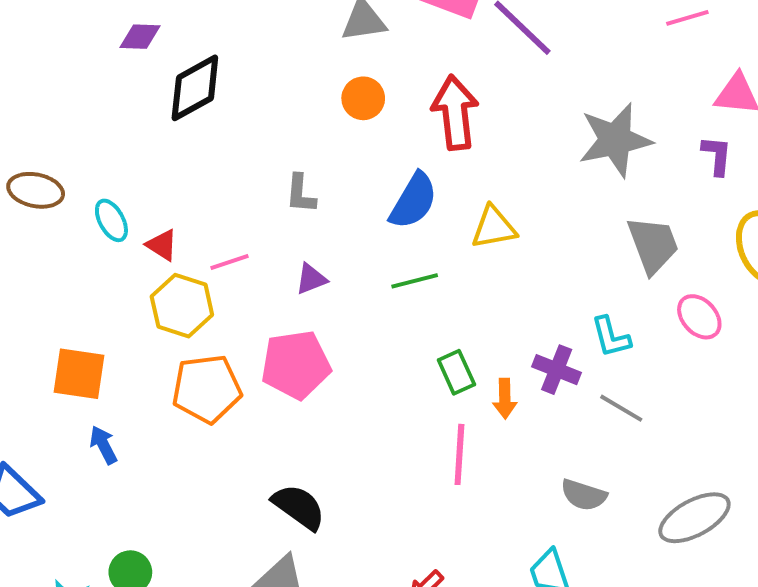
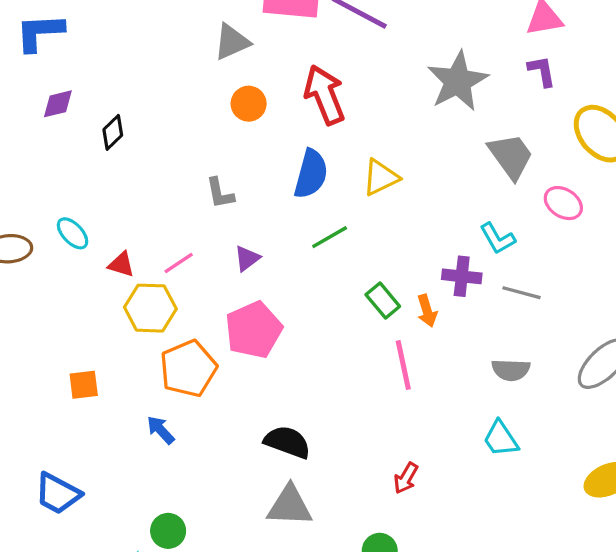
black diamond: (195, 88) -> (113, 132), size x0.6
cyan ellipse: (111, 220) -> (73, 233), moved
orange square: (79, 374) -> (84, 385), size x0.7
blue arrow: (103, 445) -> (161, 430), moved

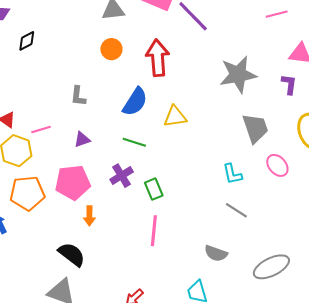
green line: (330, 237) -> (134, 142), turned 30
purple cross: (462, 276) -> (122, 176), moved, turned 35
orange arrow: (427, 311) -> (89, 216), moved

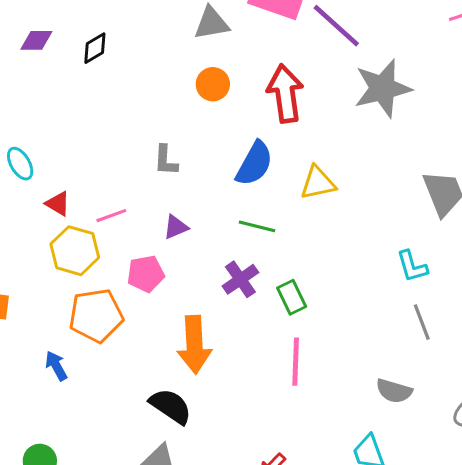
black diamond: (27, 41) -> (95, 48), moved
gray star: (238, 75) -> (383, 88), moved
pink pentagon: (73, 183) -> (146, 274), moved, size x0.7
gray line: (236, 210) -> (422, 322), turned 40
orange arrow: (89, 216) -> (194, 345), size x1.8

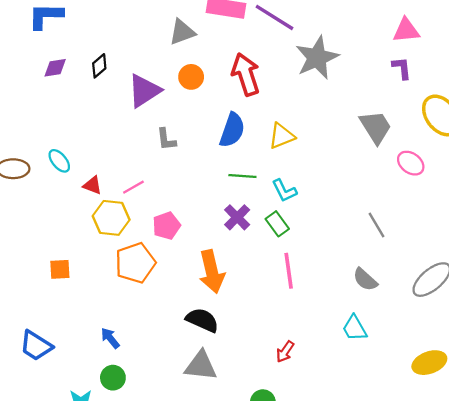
purple triangle: (176, 227) -> (144, 91), moved, size x1.8
cyan L-shape: (412, 266) -> (284, 191), moved
blue arrow: (56, 366) -> (110, 338), moved
gray semicircle: (394, 391) -> (365, 280), turned 36

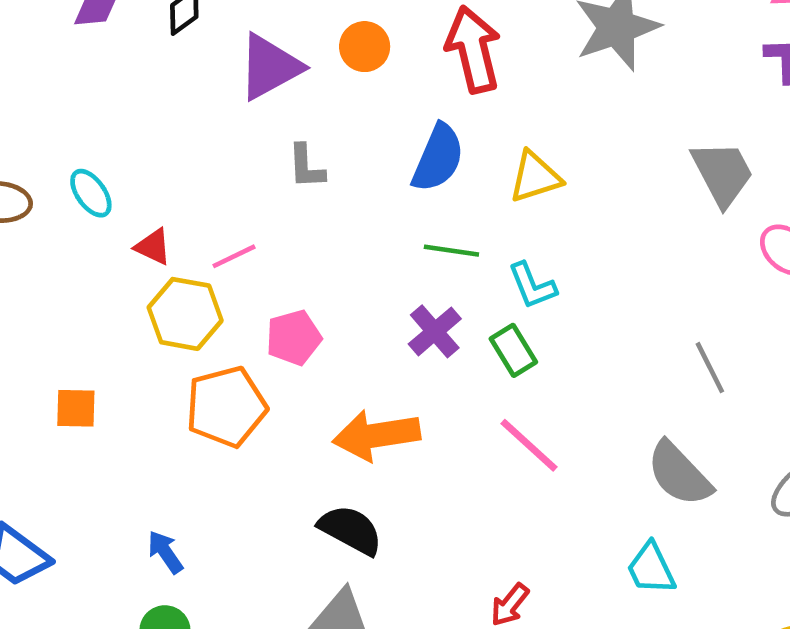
pink line: (289, 271) -> (529, 445), turned -44
orange arrow: (212, 272) -> (376, 435), turned 90
gray semicircle: (365, 280) -> (679, 474), size x1.4

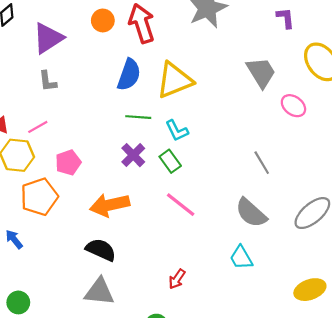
orange circle: (365, 47) -> (103, 20), moved
gray L-shape: (306, 167) -> (48, 81), moved
yellow triangle: (535, 177) -> (175, 80), size x1.5
blue arrow: (165, 552) -> (14, 239), moved

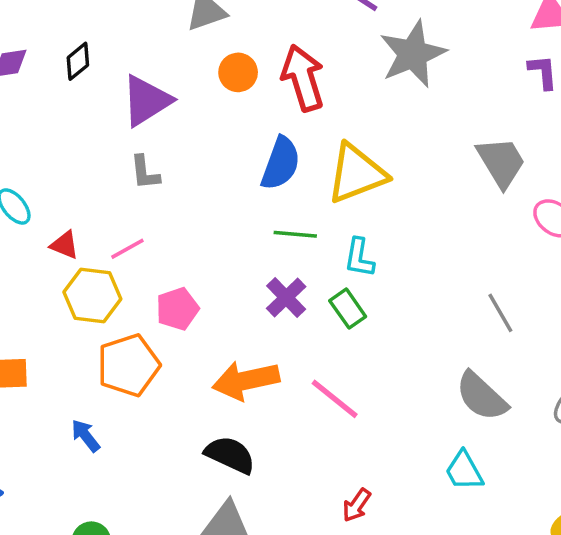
cyan L-shape: (177, 131) -> (359, 258), turned 35
pink line: (181, 205) -> (335, 399), moved

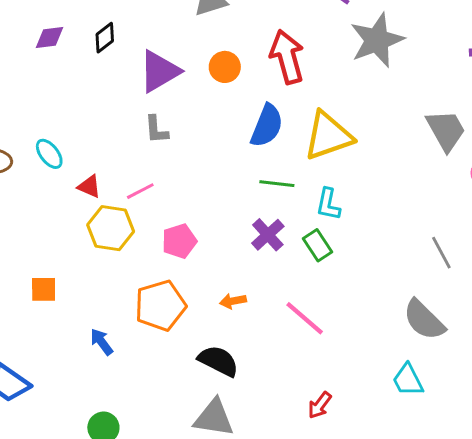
orange circle: (238, 72) -> (225, 67), moved
orange pentagon: (128, 365) -> (160, 306), moved
orange arrow: (246, 380) -> (233, 301), size x0.5

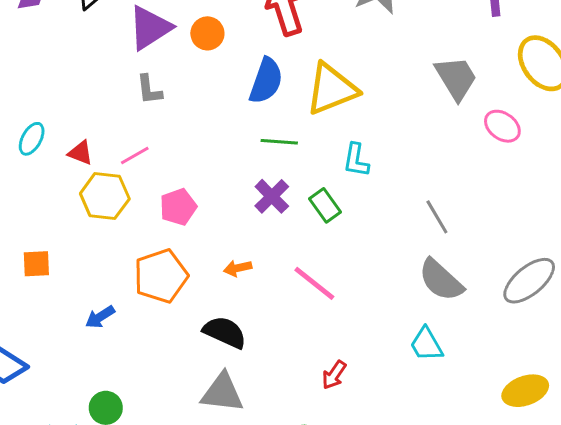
orange circle: (225, 67) -> (207, 33), moved
cyan ellipse: (49, 154) -> (32, 139), moved, turned 68
cyan L-shape: (328, 204) -> (356, 160), moved
gray line: (441, 253) -> (437, 217), moved
blue arrow: (102, 342) -> (100, 317), turned -84

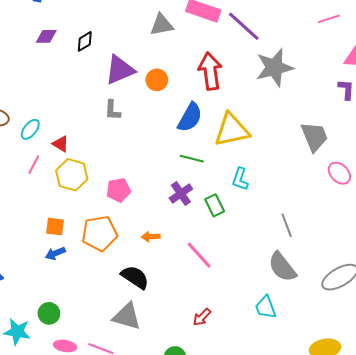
pink line: (135, 155) -> (34, 165), moved, turned -42
orange square: (36, 264) -> (55, 227), moved

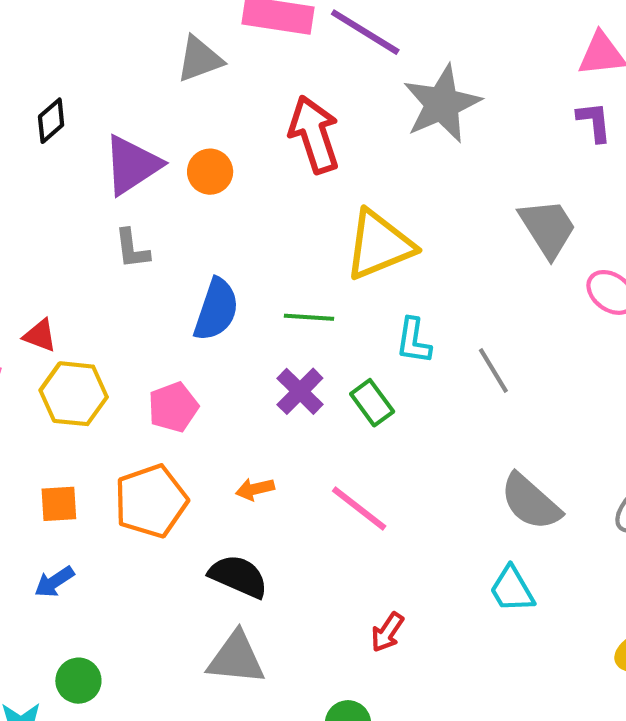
blue semicircle: (190, 117) -> (216, 310), moved
gray line: (287, 225) -> (493, 371), moved
blue arrow: (55, 253) -> (54, 582), moved

